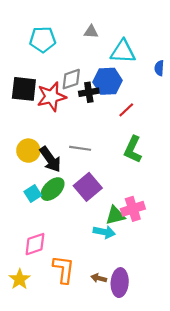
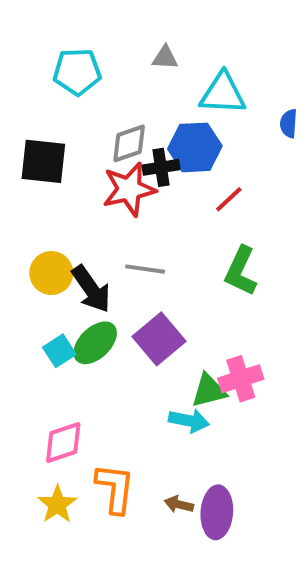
red star: (51, 97) -> (129, 189), moved
yellow star: (20, 279) -> (57, 504), moved

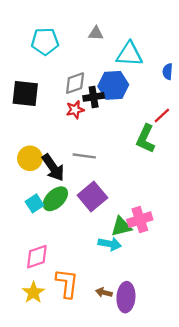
red star: (129, 189) -> (75, 110), size x0.6
red line: (229, 199) -> (162, 115), moved
green L-shape: (241, 271) -> (146, 139), moved

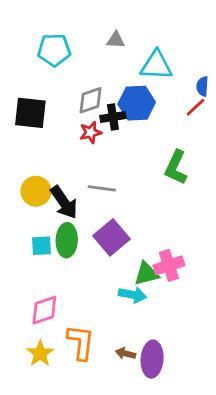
red line: (162, 115) -> (195, 107), moved
green ellipse: (55, 199) -> (67, 240), turned -44
cyan square: (35, 203) -> (42, 246), turned 30

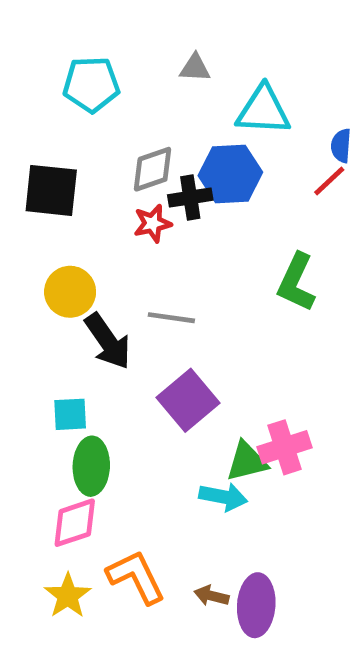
yellow circle: (36, 191) -> (70, 292), moved
green ellipse: (67, 240) -> (91, 466), moved
orange L-shape: (81, 342) -> (136, 577), turned -33

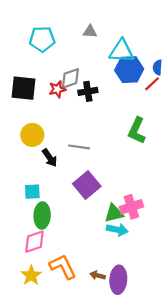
blue hexagon: (230, 174) -> (129, 70), moved
red star: (153, 223) -> (57, 89), moved
black arrow: (108, 341) -> (50, 158), size x0.7
cyan arrow: (223, 497) -> (117, 230), moved

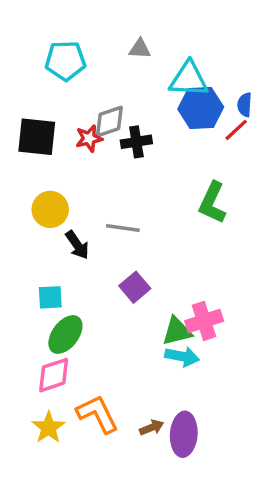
purple square: (87, 185) -> (135, 287), size x0.7
green ellipse: (42, 216) -> (65, 335), turned 35
brown arrow: (98, 275) -> (152, 427), turned 144

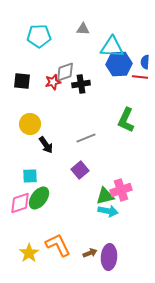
red line: (236, 130) -> (140, 77), turned 49
black square: (37, 137) -> (22, 81), size x0.7
gray line: (123, 228) -> (86, 138), moved, turned -30
pink diamond: (54, 375) -> (20, 203), moved

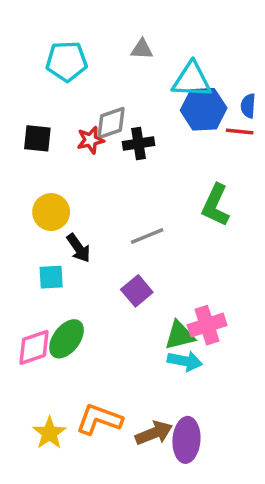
cyan square: (30, 176) -> (51, 277), moved
orange L-shape: (58, 245) -> (99, 419), turned -44
brown arrow: (90, 253) -> (154, 433), size x1.5

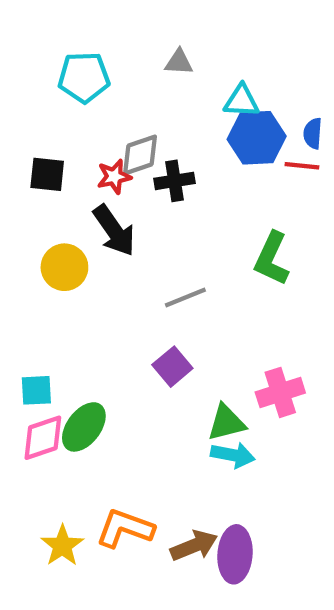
cyan triangle: (192, 80) -> (241, 101), size x0.7
black arrow: (79, 248) -> (114, 231), moved, size x1.4
cyan square: (51, 277) -> (36, 390), moved
pink cross: (207, 325) -> (280, 392), moved

